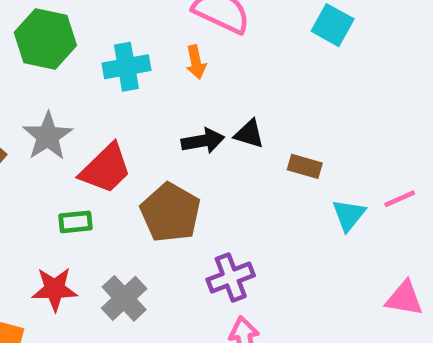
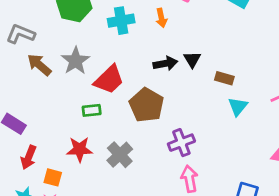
black triangle: (249, 134) -> (192, 59), turned 42
cyan triangle: (349, 215) -> (238, 106), moved

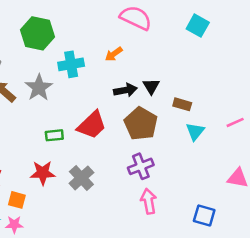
orange arrow: (161, 18) -> (114, 54), moved, turned 66
cyan cross: (121, 21) -> (71, 64), moved
red trapezoid: (109, 80) -> (92, 125), moved
brown pentagon: (147, 105) -> (141, 124), moved

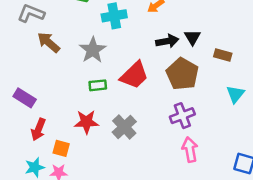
gray star: (39, 88) -> (93, 50), moved
cyan triangle: (195, 131) -> (235, 94), moved

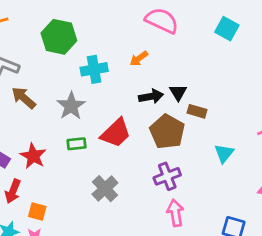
brown rectangle: (223, 55) -> (197, 111), moved
red star: (86, 122) -> (33, 156), moved, turned 30

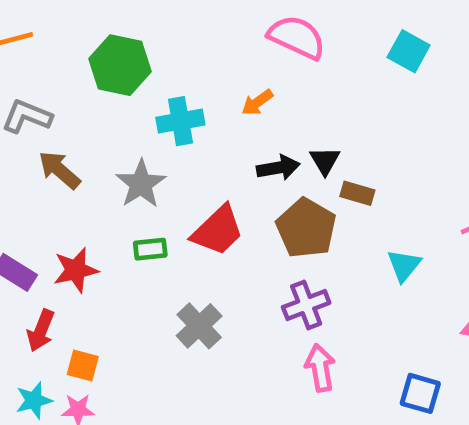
red star: (33, 156) -> (76, 270), turned 30

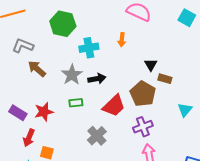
orange arrow: (257, 102) -> (122, 40), turned -48
black arrow: (278, 168) -> (97, 79), moved
red trapezoid: (218, 230) -> (114, 106), moved

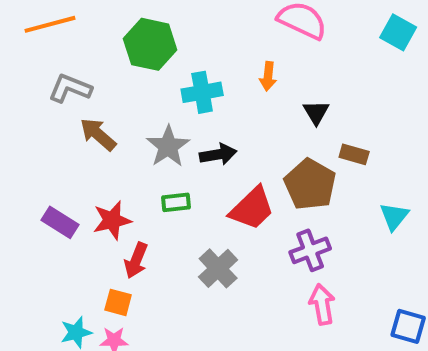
black triangle: (151, 65) -> (316, 112), moved
red arrow: (29, 138) -> (136, 260), moved

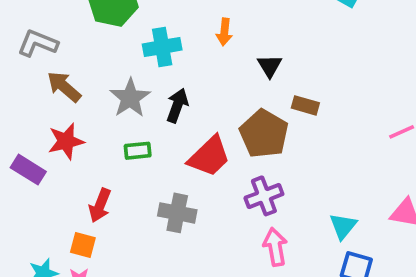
black arrow: (218, 154) -> (177, 105), turned -60
cyan triangle: (394, 216) -> (343, 226), moved
red star: (112, 220) -> (66, 141), moved
gray cross: (218, 268) -> (177, 213), turned -36

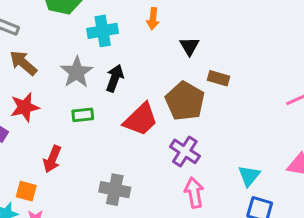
purple cross: (264, 196) -> (185, 151), turned -36
gray cross: (177, 213) -> (115, 190), moved
orange square: (83, 245) -> (26, 191), moved

